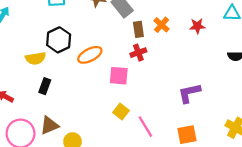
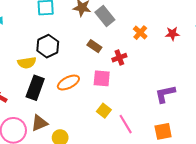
brown rectangle: (138, 29) -> (94, 46), moved, turned -48
orange ellipse: (90, 55) -> (68, 83), moved
black rectangle: (45, 86) -> (35, 88), size x1.6

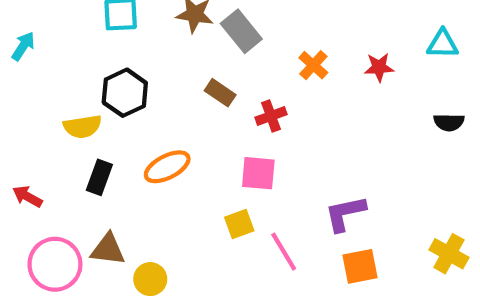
pink square: (102, 78) -> (258, 173), moved
black rectangle: (35, 88) -> (99, 177), size x0.7
purple L-shape: (165, 94) -> (345, 213), moved
yellow square: (104, 111) -> (239, 224), turned 32
brown triangle: (39, 123) -> (108, 249), turned 30

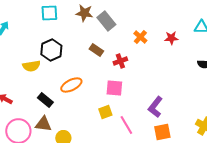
black rectangle: (99, 177) -> (45, 100), moved, turned -70
purple L-shape: (345, 213) -> (155, 107), turned -40

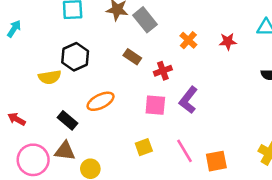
purple L-shape: (155, 107) -> (188, 100), moved
yellow square: (105, 112) -> (144, 147), moved
pink line: (126, 125) -> (185, 151), moved

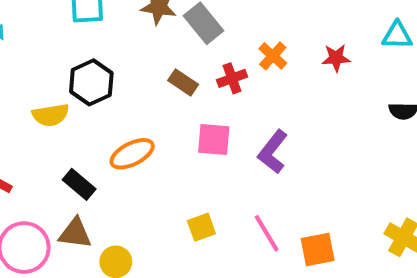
red cross: (163, 71) -> (232, 78), moved
pink square: (155, 105) -> (214, 139), moved

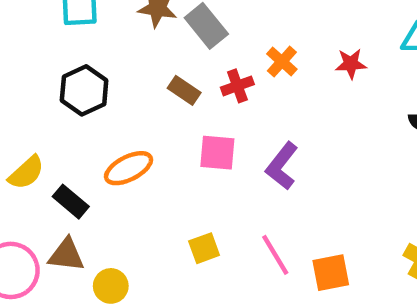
yellow semicircle: (51, 115) -> (26, 173), moved, turned -33

